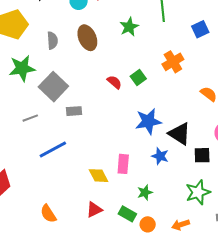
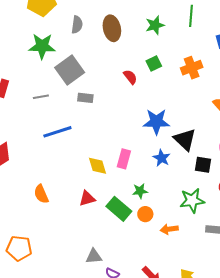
green square: (138, 78) -> (154, 63), moved
green rectangle: (127, 214) -> (119, 209), size x1.4
orange circle: (148, 224) -> (145, 214), moved

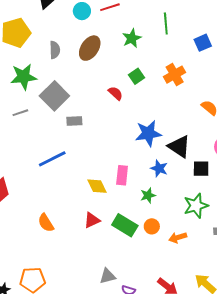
brown ellipse: (112, 28) -> (90, 48), turned 55
gray line: (41, 97) -> (20, 113), moved
green star: (140, 191) -> (148, 195), moved

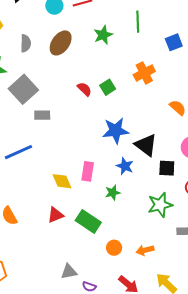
green square: (137, 76) -> (108, 87), moved
orange circle: (152, 226) -> (114, 248), moved
orange arrow: (178, 238) -> (145, 250), moved

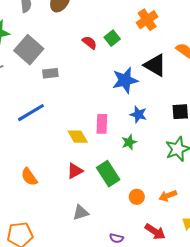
black triangle: (146, 145) -> (155, 65), moved
green rectangle: (88, 221) -> (108, 174), turned 30
gray triangle: (69, 272) -> (81, 213), moved

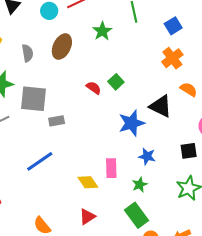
orange cross: (147, 20) -> (172, 58), moved
gray square: (29, 50) -> (33, 99), turned -32
green rectangle: (108, 174) -> (137, 215), moved

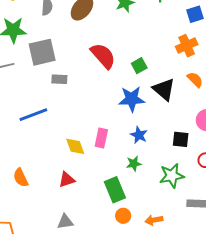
green square: (116, 82) -> (139, 66), moved
red semicircle: (94, 88) -> (103, 56), size x1.8
gray square: (33, 99) -> (42, 52), turned -32
green star: (140, 185) -> (134, 164), moved

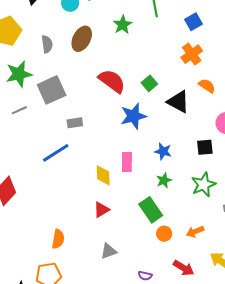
gray rectangle: (59, 79) -> (75, 123), moved
blue star: (132, 99) -> (133, 116), moved
yellow diamond: (75, 146) -> (103, 175), turned 30
orange semicircle: (21, 178) -> (58, 239), moved, turned -132

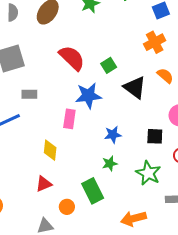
blue star: (163, 151) -> (113, 135), turned -30
pink rectangle: (127, 162) -> (69, 119), moved
green star: (203, 185) -> (148, 173), turned -30
orange arrow: (195, 232) -> (133, 219), size x1.4
orange circle: (164, 234) -> (67, 207), moved

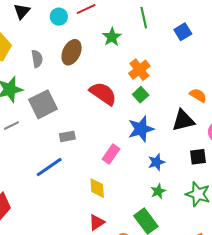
orange cross: (155, 42) -> (139, 70), moved
black triangle: (135, 87) -> (183, 120), moved, turned -40
blue star: (88, 96) -> (141, 129), moved
pink rectangle: (69, 119) -> (111, 154), turned 36

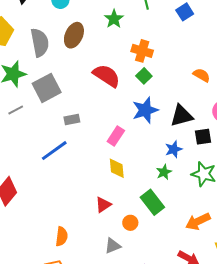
gray semicircle: (37, 59) -> (40, 43), size x1.6
orange cross: (139, 70) -> (142, 51), turned -35
black triangle: (183, 120) -> (182, 116), moved
blue star: (156, 162) -> (174, 149), moved
yellow diamond: (97, 188) -> (117, 168), moved

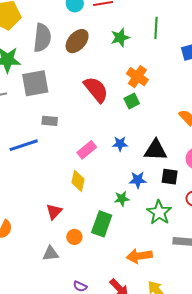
blue star: (145, 110) -> (120, 144), moved, size x0.6
green rectangle: (152, 202) -> (102, 224), turned 40
red triangle: (103, 205) -> (54, 212), turned -30

